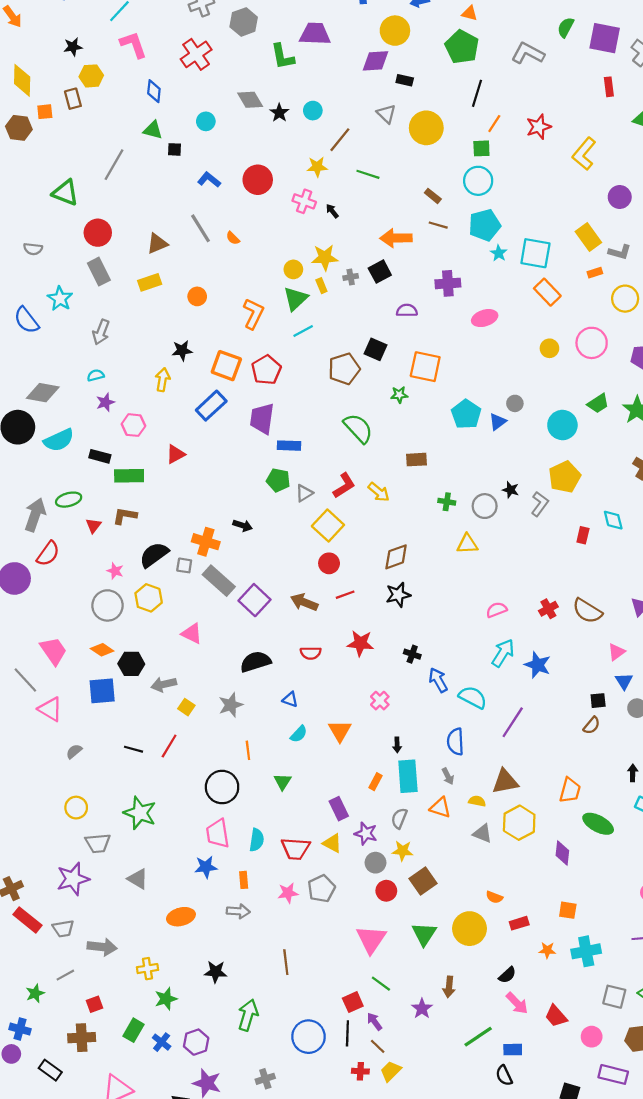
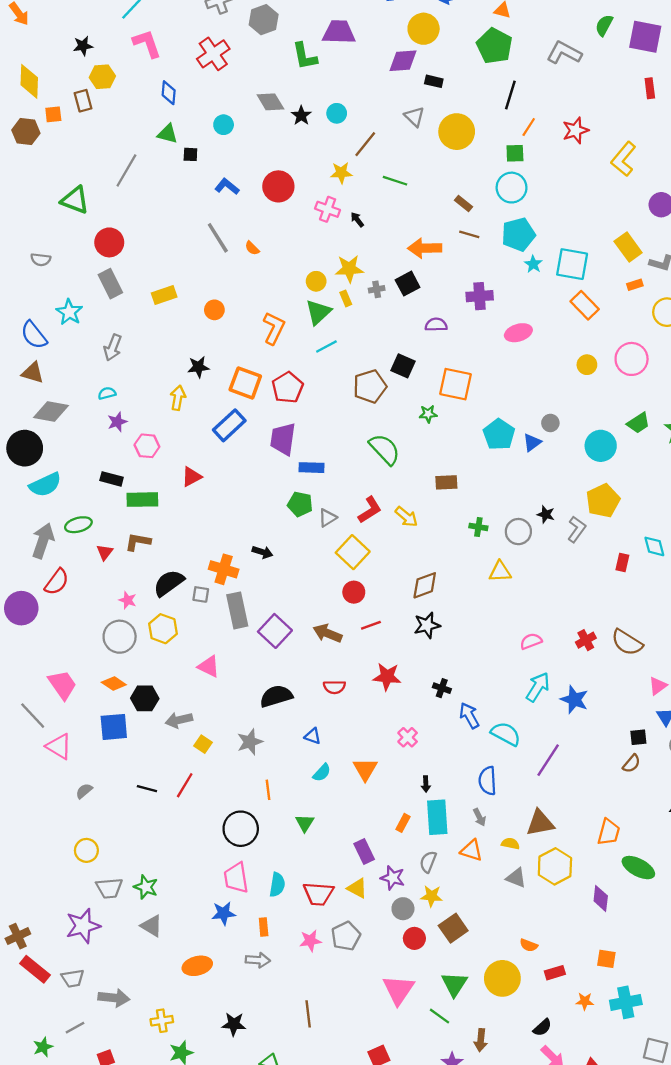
brown triangle: (157, 243) -> (33, 373), moved, turned 40
cyan semicircle: (59, 440) -> (45, 485), moved
gray rectangle: (219, 581) -> (237, 610), turned 36
green star: (140, 813) -> (146, 887), moved, size x0.7
green line: (381, 984) -> (440, 1016), moved

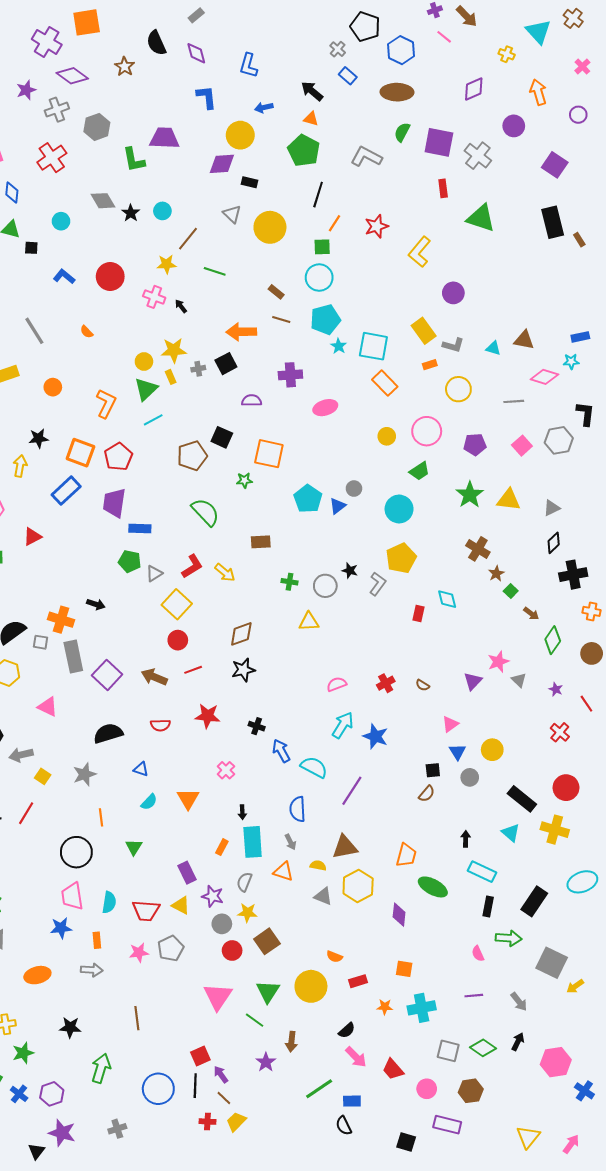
gray line: (218, 238) -> (34, 331), moved
green trapezoid: (638, 423) -> (420, 471), moved
brown semicircle: (627, 642) -> (423, 685), size x0.5

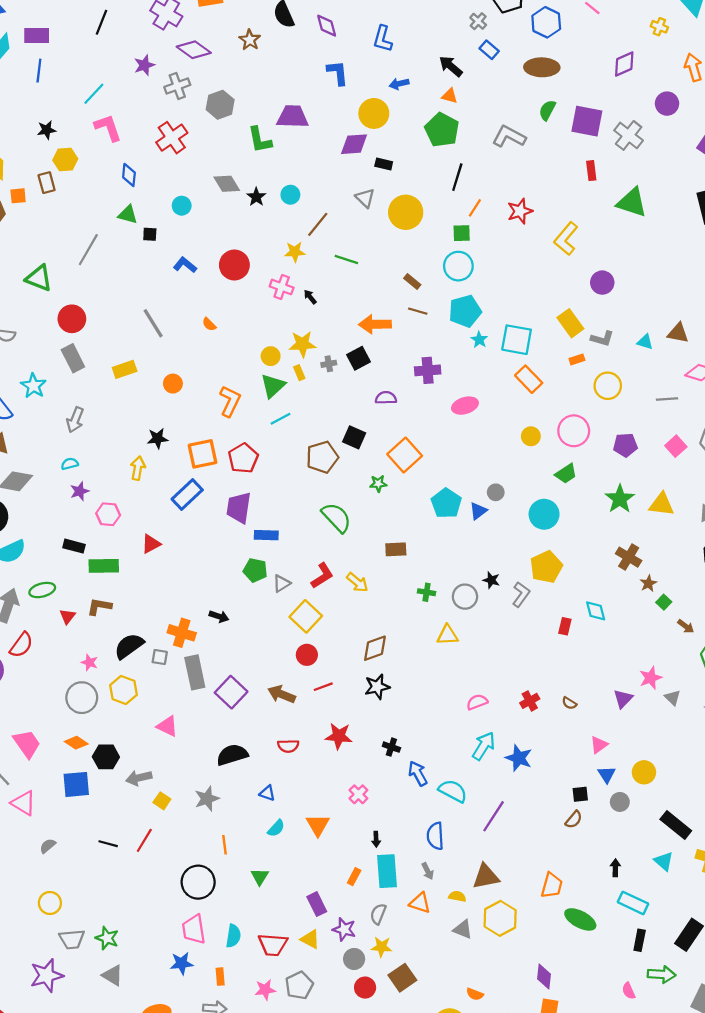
orange square: (80, 453) -> (203, 454), turned -32
orange square: (269, 454) -> (405, 455), turned 36
purple diamond: (399, 915) -> (544, 977), moved

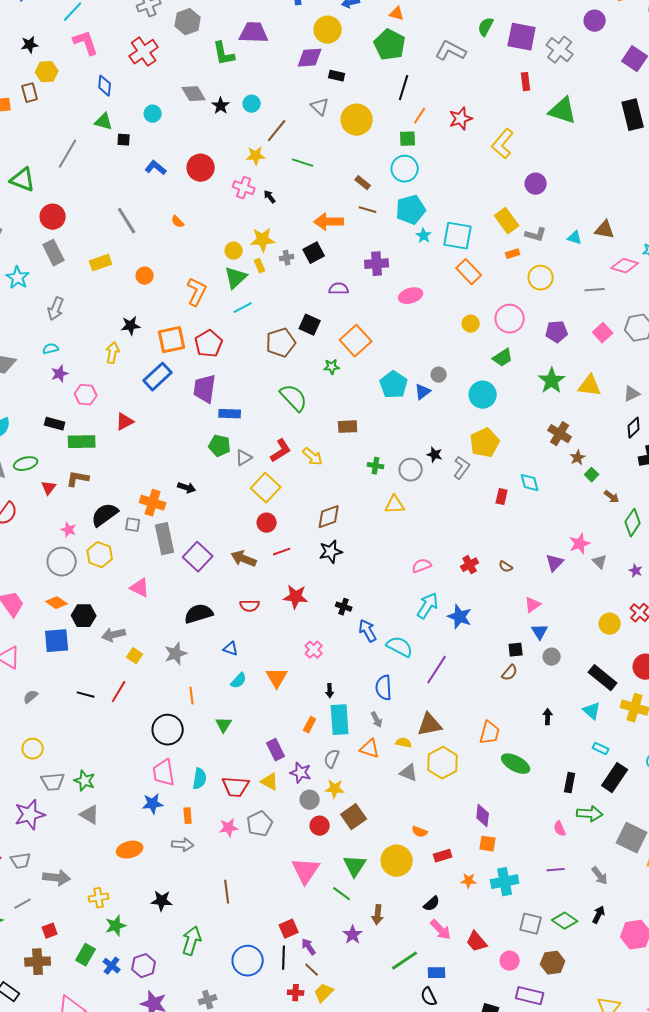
yellow circle: (644, 772) -> (610, 624), moved
cyan rectangle: (633, 903) -> (601, 749), moved, size x0.6

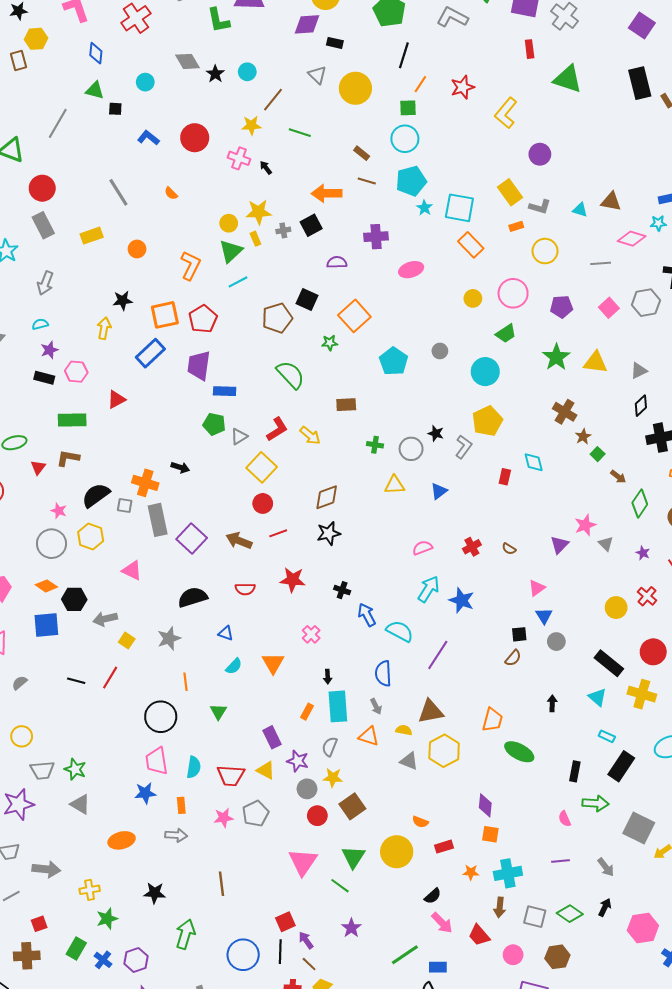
blue triangle: (423, 392) -> (439, 491), moved
black rectangle: (55, 424) -> (44, 378), moved
brown arrow: (378, 915) -> (500, 907), moved

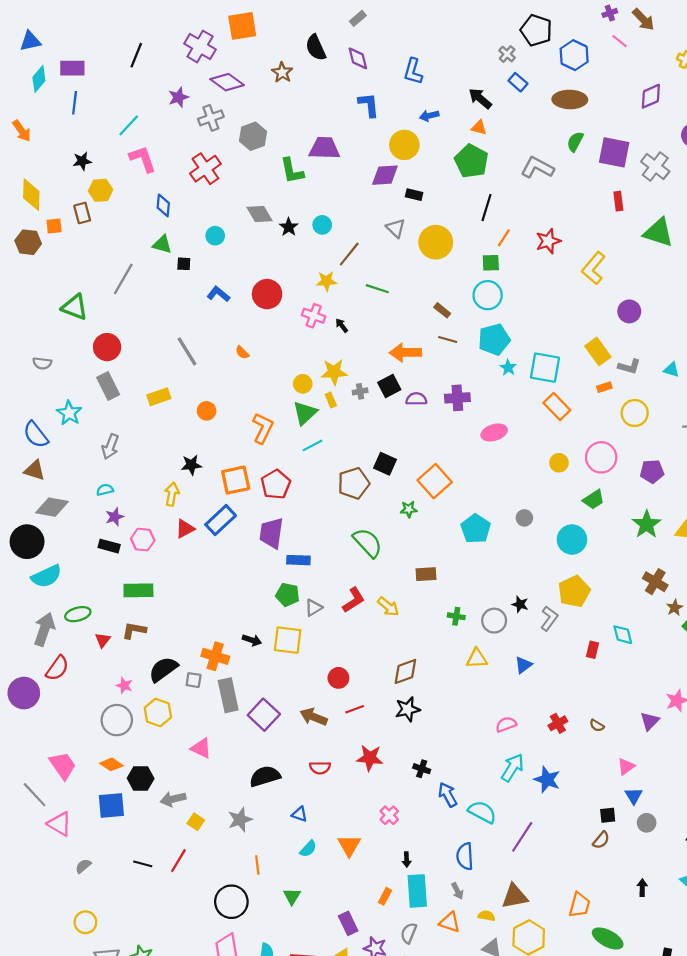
purple semicircle: (337, 262) -> (416, 399), moved
red triangle: (116, 399) -> (185, 529), moved
yellow square: (262, 467) -> (288, 640), moved, turned -36

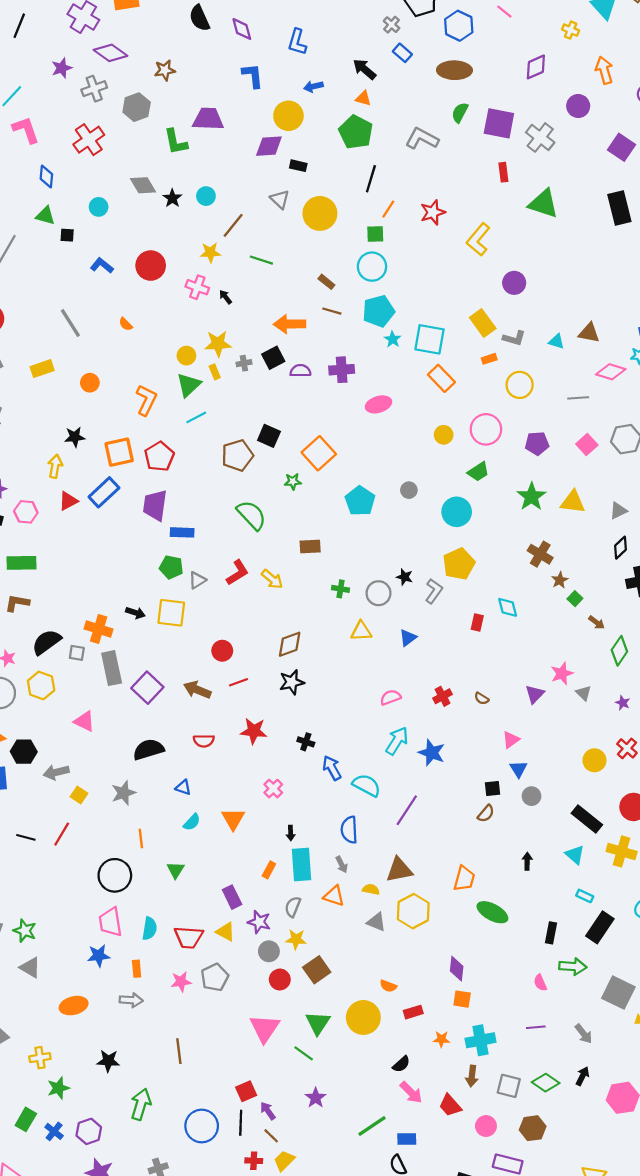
brown star: (282, 72) -> (165, 70), moved, turned 30

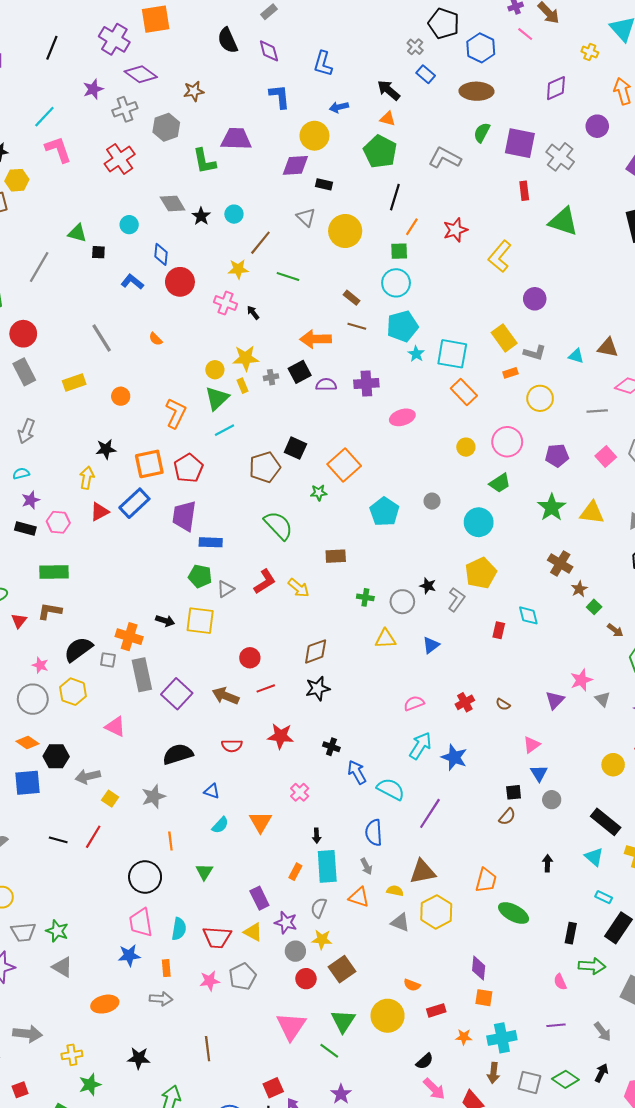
blue diamond: (46, 177) -> (161, 254), moved

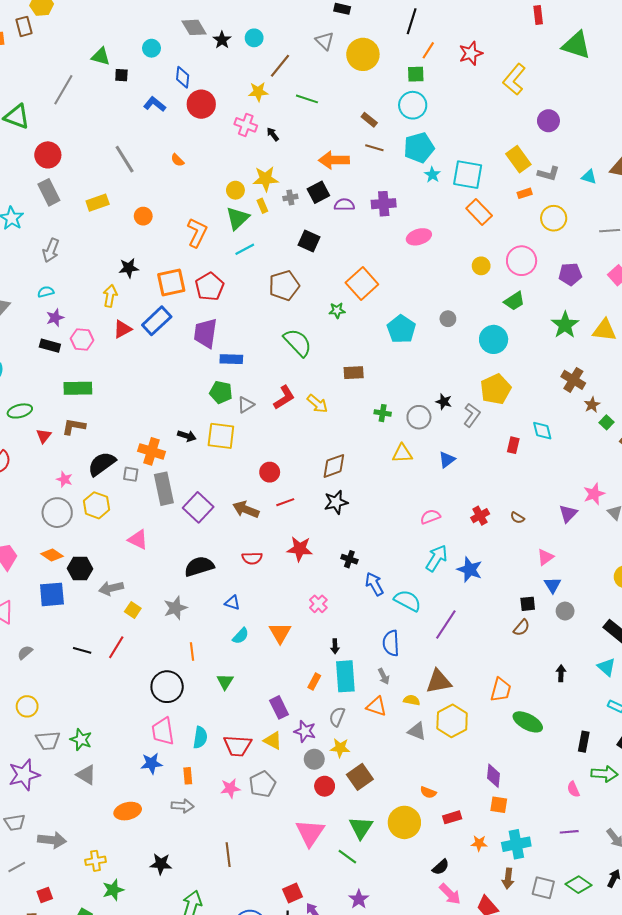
black square: (295, 448) -> (309, 241), moved

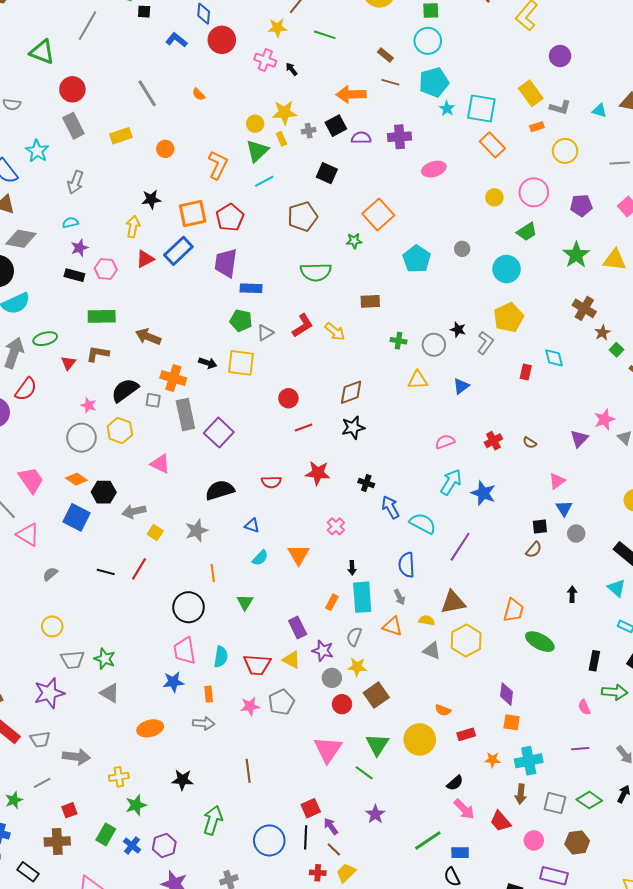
green semicircle: (298, 343) -> (316, 272), turned 132
brown arrow: (246, 509) -> (148, 337), moved
blue square: (52, 594) -> (76, 517), turned 32

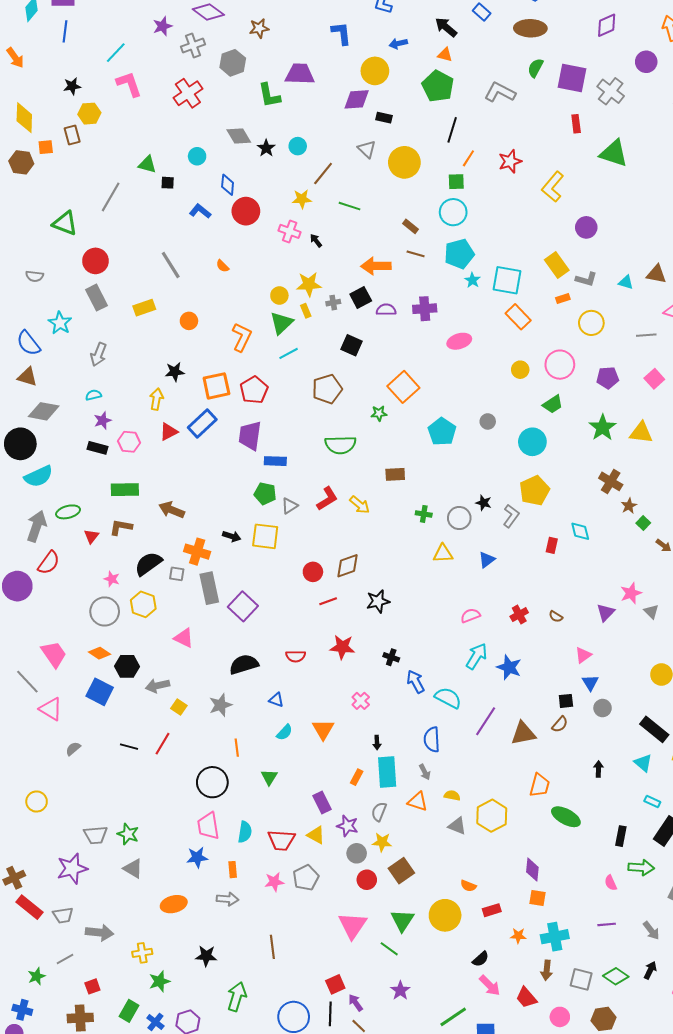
brown diamond: (351, 392) -> (347, 566), moved
brown triangle: (453, 602) -> (523, 733), moved
yellow circle: (52, 626) -> (37, 801), moved

